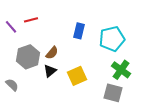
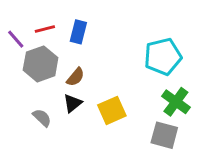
blue rectangle: (79, 31) -> (78, 32), moved
gray hexagon: (28, 57) -> (41, 64), moved
gray semicircle: (12, 85) -> (42, 118), moved

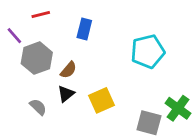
red line: (45, 29) -> (41, 15), moved
blue rectangle: (78, 32) -> (84, 29), moved
green cross: (176, 102) -> (178, 108), moved

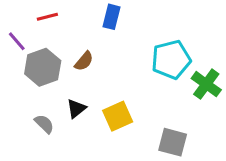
blue rectangle: (84, 29) -> (111, 17), moved
brown semicircle: (68, 70) -> (84, 61), moved
green cross: (178, 108) -> (206, 84), moved

